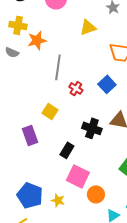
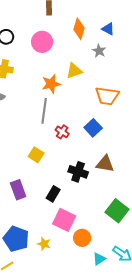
orange star: (37, 40) -> (51, 84), moved
purple rectangle: (30, 135) -> (18, 190), moved

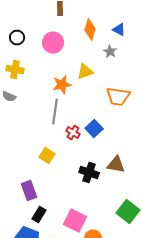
blue square: (93, 128) -> (94, 128), moved
black rectangle: (53, 194) -> (39, 214), moved

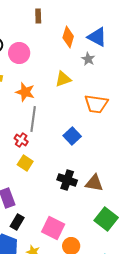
blue triangle: (119, 30) -> (97, 37), size x1.5
pink circle: (53, 42) -> (19, 53), moved
orange star: (62, 84) -> (25, 92), moved, turned 30
red cross: (73, 132) -> (21, 140), moved
brown triangle: (116, 164) -> (94, 183), moved

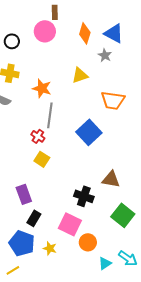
pink circle: (19, 53) -> (45, 31), moved
blue square: (72, 136) -> (89, 132), size x1.4
black cross: (67, 180) -> (84, 196), moved

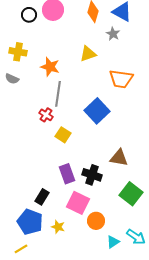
black circle: (12, 41) -> (29, 15), moved
yellow square: (42, 159) -> (63, 135), moved
purple rectangle: (24, 194) -> (67, 174), moved

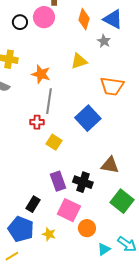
red cross: (46, 115) -> (37, 122), turned -32

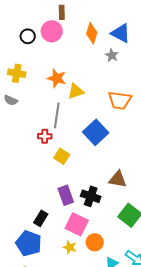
yellow triangle: (79, 61) -> (76, 91), moved
orange star: (41, 74) -> (57, 78), moved
yellow star: (49, 234) -> (70, 247), moved

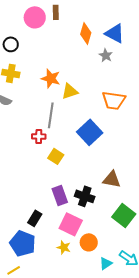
pink circle: (52, 31) -> (35, 17), moved
black circle: (28, 36) -> (11, 44), moved

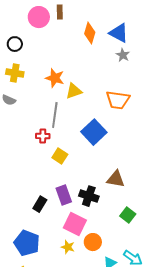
gray star: (106, 55) -> (123, 55), moved
green square: (124, 215) -> (128, 215), size x0.7
black rectangle: (35, 218) -> (40, 204), moved

